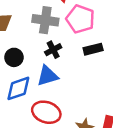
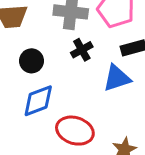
blue triangle: (47, 76) -> (117, 78), moved

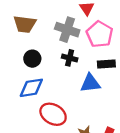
black cross: (82, 50) -> (70, 58), turned 32

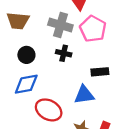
black rectangle: (106, 64) -> (100, 72), moved
blue triangle: (90, 83) -> (84, 95), moved

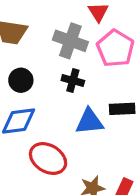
blue triangle: (84, 95) -> (89, 122), moved

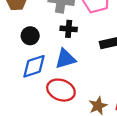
blue triangle: (89, 122) -> (65, 59), moved

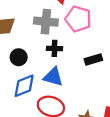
blue triangle: (65, 59) -> (53, 77), turned 35

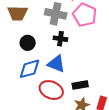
black rectangle: (93, 59) -> (80, 85), moved

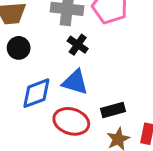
black cross: (60, 39) -> (78, 45), turned 32
black circle: (28, 43) -> (19, 48), moved

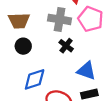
blue triangle: (75, 82) -> (86, 71), moved

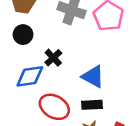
black cross: (66, 46) -> (53, 58), moved

